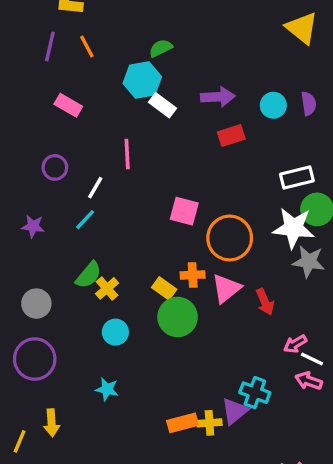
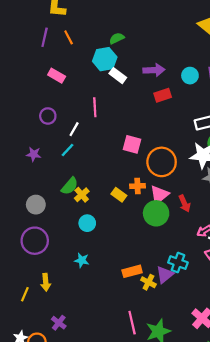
green circle: (178, 317) -> (156, 213), moved
orange rectangle: (183, 423) -> (132, 271), moved
yellow cross: (209, 423) -> (148, 282), turned 32

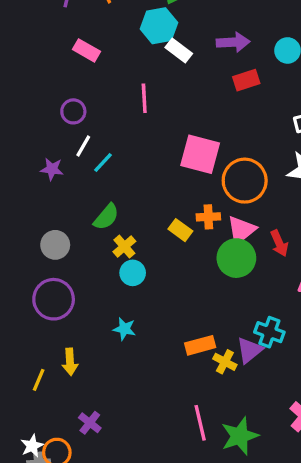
white line: (74, 129) -> (83, 146), moved
pink square: (132, 144) -> (200, 154), size x1.4
yellow cross: (82, 195) -> (124, 247), moved

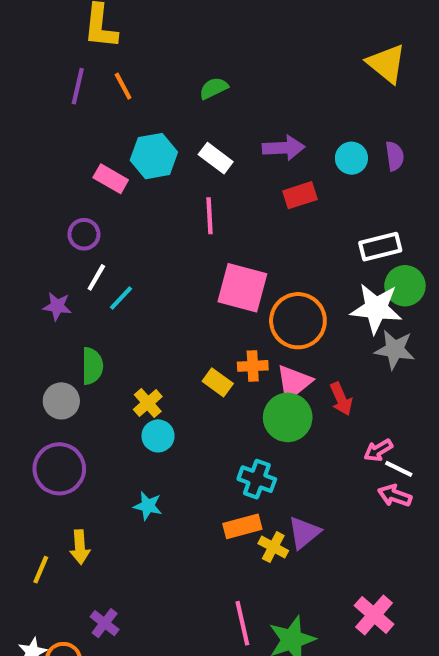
cyan hexagon: (159, 26) -> (154, 156), moved
pink rectangle: (86, 50) -> (111, 179), moved
pink line: (144, 98) -> (209, 216), moved
green semicircle: (106, 217) -> (92, 366), moved, turned -40
cyan cross: (269, 332) -> (257, 479), moved

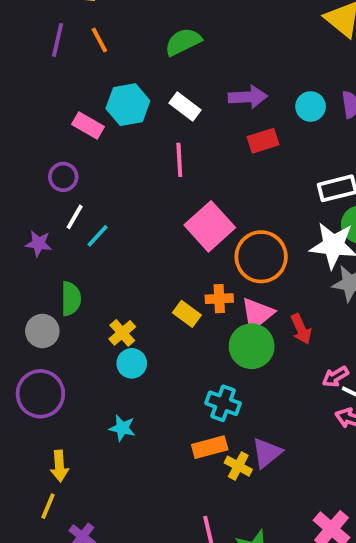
green semicircle: (214, 88) -> (183, 42), size x1.4
pink square: (242, 288) -> (210, 226), turned 33
yellow line: (41, 570) -> (48, 506), moved

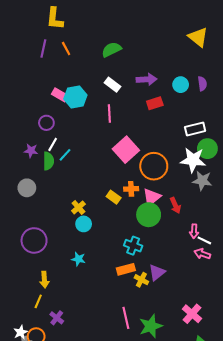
cyan hexagon: (128, 105) -> (75, 97), moved
purple star: (39, 243) -> (31, 151), moved
green semicircle: (71, 299) -> (49, 161), moved
gray circle: (42, 331) -> (27, 188), moved
pink arrow: (335, 377) -> (194, 231), turned -56

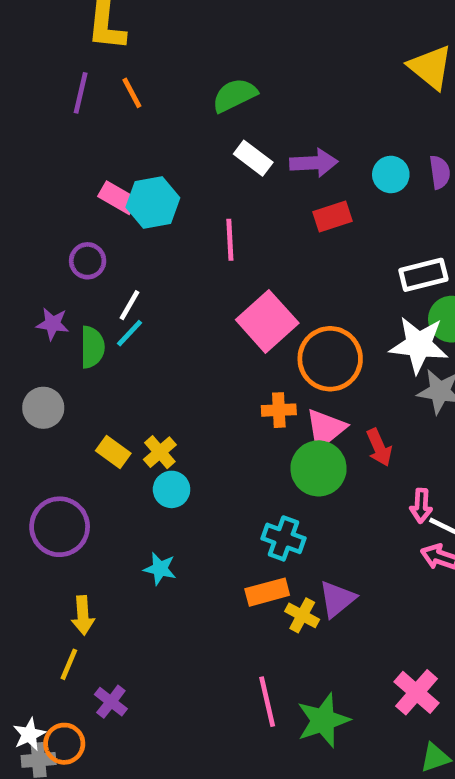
white rectangle: (112, 85) -> (253, 158), moved
white line: (53, 144) -> (130, 305), moved
yellow rectangle: (114, 197) -> (113, 452), moved

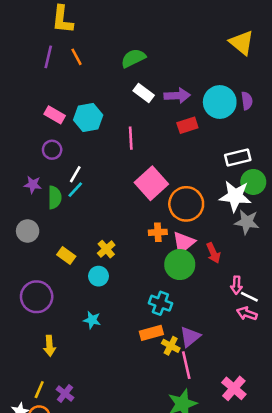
cyan circle: (391, 175) -> (220, 102), size x1.6
pink rectangle: (118, 198) -> (55, 115), moved
yellow cross: (160, 452) -> (106, 249), moved
yellow line: (69, 664) -> (39, 390), moved
pink line: (267, 702) -> (186, 365), moved

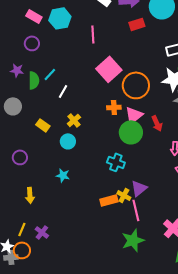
white line: (75, 174) -> (63, 91), moved
purple circle: (37, 297) -> (20, 157), size x0.6
orange rectangle: (151, 333) -> (109, 200), moved

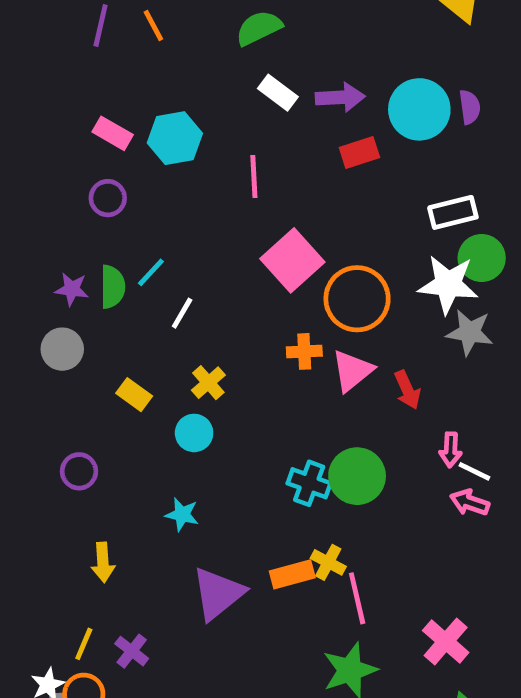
purple star: (17, 70) -> (72, 289), moved
green circle: (131, 132) -> (357, 476), moved
purple triangle: (139, 188) -> (218, 594), moved, size x1.4

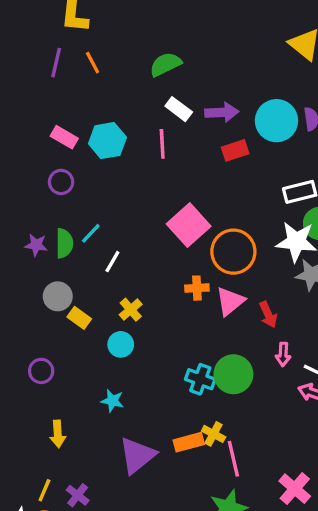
pink line: (254, 177) -> (162, 144), moved
gray circle: (62, 349) -> (58, 296), moved
pink arrow: (450, 450) -> (283, 354), moved

